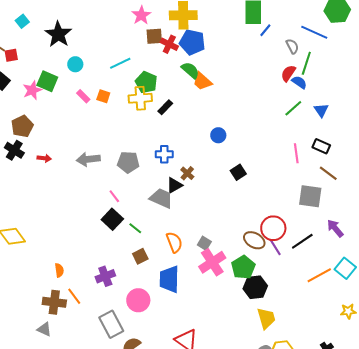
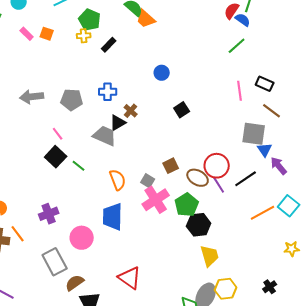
yellow cross: (140, 98) -> (84, 36), size x0.6
blue triangle: (321, 110) -> (265, 150), moved
brown square: (140, 256) -> (171, 166), moved

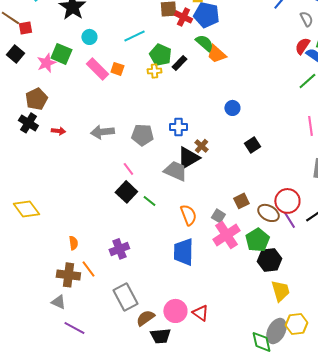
pink rectangle: (27, 34) -> (97, 69), size x1.6
black rectangle: (109, 45) -> (179, 63), moved
black triangle: (118, 123) -> (188, 158), size x1.4
pink circle: (82, 238) -> (175, 311), moved
red triangle: (130, 278) -> (200, 313), size x0.7

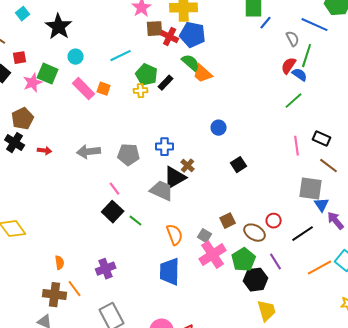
red square: (25, 28) -> (20, 58), moved
red circle: (287, 201) -> (274, 221), size x0.6
purple line: (289, 220) -> (276, 262), moved

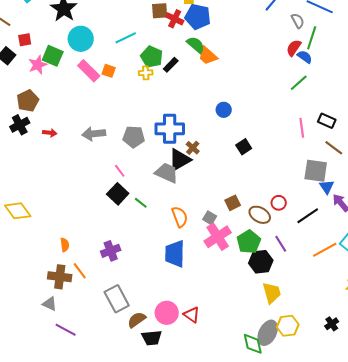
cyan circle: (76, 57) -> (81, 39), size x1.6
black cross: (15, 143) -> (20, 125), turned 30
blue cross: (165, 147) -> (170, 129), size x1.6

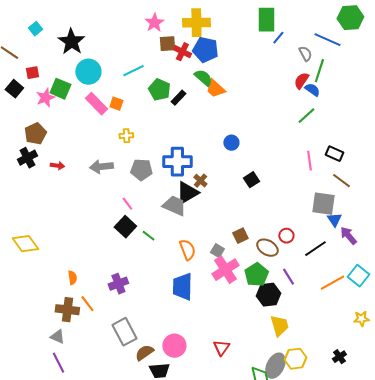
yellow cross: (146, 73) -> (126, 136), moved
red triangle: (192, 315) -> (221, 348), moved, turned 30
purple line: (66, 330) -> (58, 363), moved, turned 35

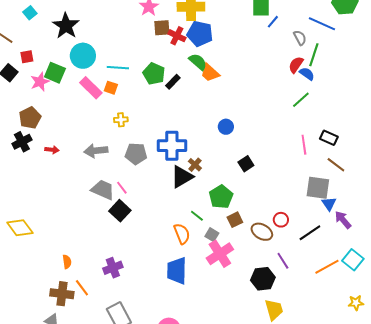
cyan line: (133, 71) -> (118, 68), moved, turned 30
gray trapezoid: (174, 206) -> (103, 190), moved
green line: (148, 236) -> (197, 216), moved
green pentagon: (256, 275) -> (221, 197), moved

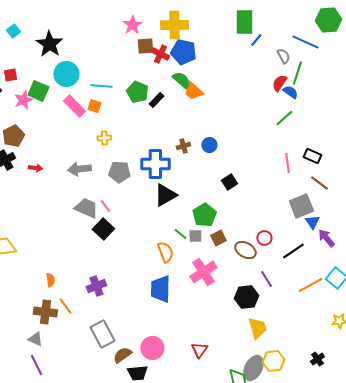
brown cross: (195, 165) -> (183, 146), moved, turned 32
gray square: (318, 188) -> (301, 206), turned -30
gray square: (212, 235) -> (195, 236), moved, turned -32

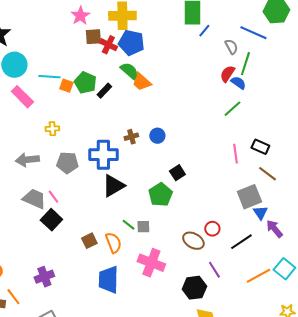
orange square: (94, 106) -> (66, 86), moved
green pentagon: (204, 215) -> (160, 195), moved
brown square: (218, 238) -> (89, 241), moved
pink cross: (203, 272) -> (151, 263), turned -36

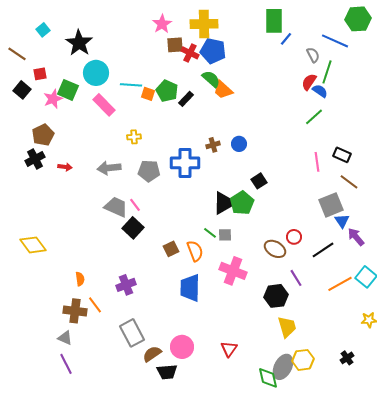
black triangle: (113, 186) -> (224, 203), moved

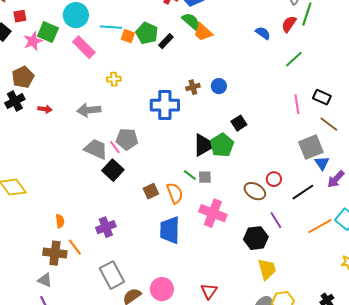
blue semicircle: (320, 91) -> (263, 33), moved
gray pentagon: (149, 171) -> (127, 139), moved
purple arrow: (356, 237) -> (336, 179), turned -96

